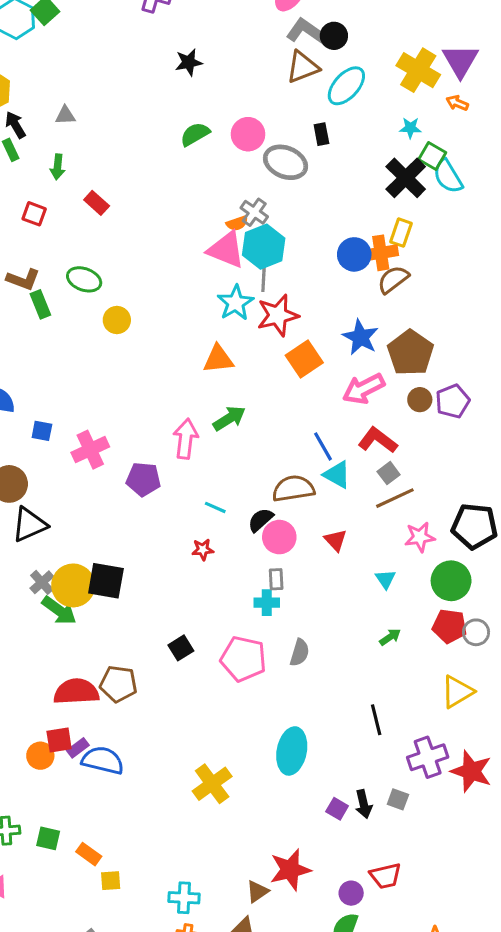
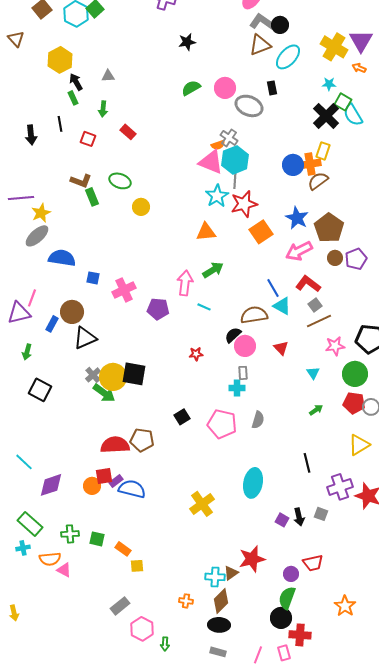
cyan line: (215, 507) -> (204, 307), moved
cyan cross: (184, 898) -> (215, 577), moved

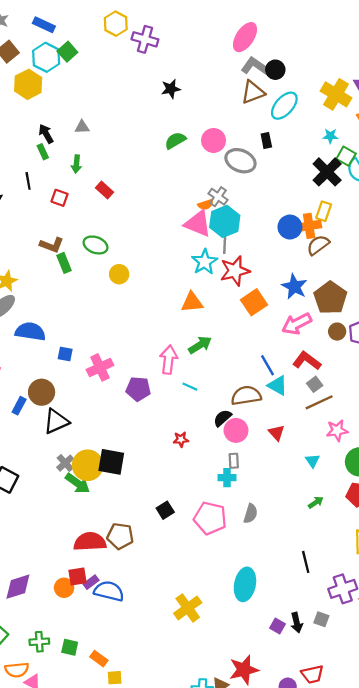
yellow hexagon: (60, 60) -> (28, 84), moved

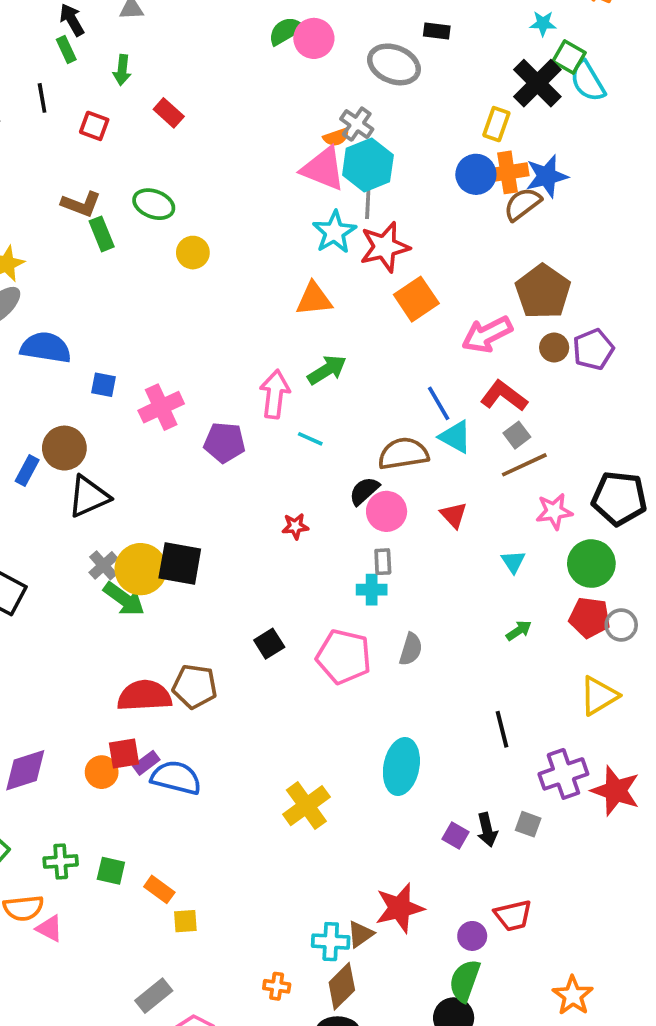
pink circle: (214, 140) -> (314, 38), moved
black rectangle: (266, 140) -> (437, 31), turned -72
yellow rectangle: (324, 211) -> (496, 124), moved
blue star: (294, 287) -> (547, 176), moved, turned 30

